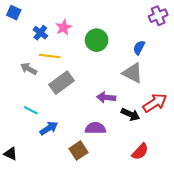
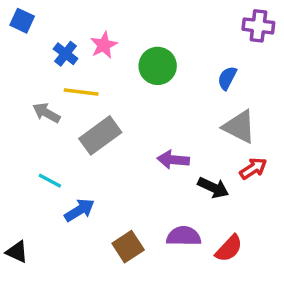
purple cross: (158, 16) -> (258, 26), turned 30
gray triangle: (133, 73) -> (239, 127), moved
red arrow: (155, 103) -> (253, 168), size x0.7
purple semicircle: (95, 128) -> (184, 236), moved

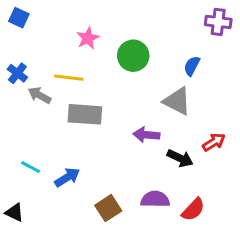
blue cross: (66, 54) -> (17, 73), moved
gray triangle: (239, 127) -> (177, 101), moved
gray rectangle: (100, 135) -> (85, 114), turned 40
cyan line: (50, 181) -> (31, 167), moved

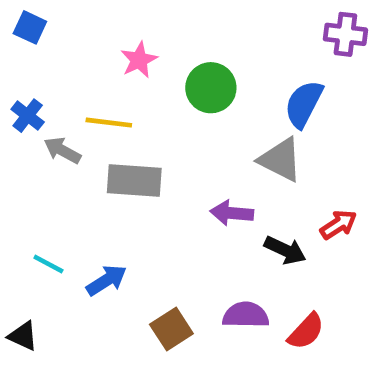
blue semicircle: (192, 66) -> (304, 104), size x1.5

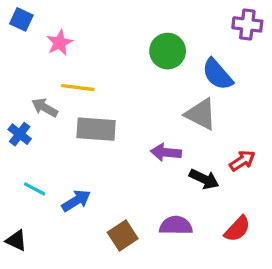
pink star: (139, 60) -> (60, 43), moved
green circle: (211, 88) -> (168, 51), moved
blue semicircle: (304, 104) -> (217, 74), turned -68
blue cross: (28, 116) -> (20, 134), moved
red semicircle: (306, 331) -> (237, 229), moved

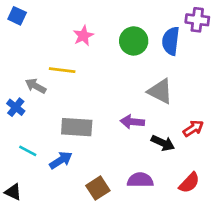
pink star: (60, 43) -> (83, 36), moved
blue semicircle: (217, 74) -> (171, 41), moved, turned 48
gray rectangle: (96, 129) -> (77, 127), moved

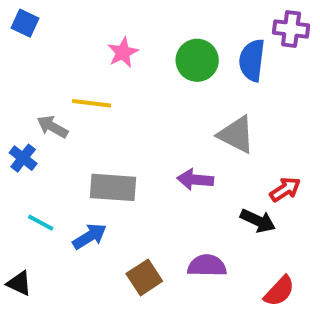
black arrow: (163, 143) -> (258, 221), moved
red semicircle: (189, 183) -> (279, 291), moved

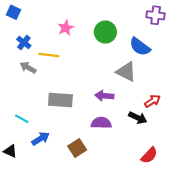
blue semicircle: (252, 60) -> (140, 47), moved, turned -60
blue cross: (23, 158) -> (24, 42), moved
blue arrow: (90, 236) -> (41, 139), moved
purple semicircle: (207, 266) -> (101, 123), moved

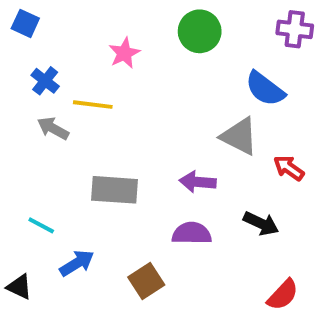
green circle: (105, 32) -> (200, 31), moved
red arrow: (152, 101) -> (289, 168), moved, turned -112

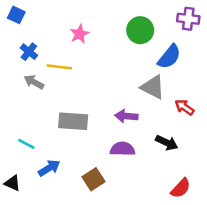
green circle: (200, 31) -> (140, 30), moved
blue semicircle: (265, 89) -> (169, 57), turned -88

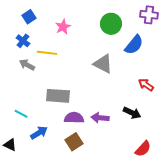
blue square: (16, 15) -> (29, 17), moved, turned 32
gray triangle: (153, 87) -> (103, 64), moved
purple arrow: (126, 116) -> (100, 118), moved
purple semicircle: (122, 149) -> (74, 118), moved

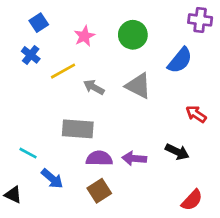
green circle: (111, 24) -> (133, 35), moved
yellow line: (47, 53) -> (63, 71), turned -36
gray arrow: (27, 65) -> (94, 87), moved
blue arrow: (39, 133) -> (52, 179), turned 72

